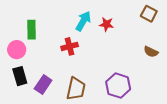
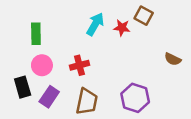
brown square: (149, 14) -> (144, 16), moved
red cross: (70, 46) -> (79, 65), moved
pink circle: (17, 50) -> (42, 65), moved

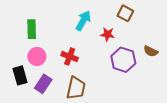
red star: (122, 28) -> (107, 34), moved
red cross: (79, 65) -> (70, 57), turned 35
purple hexagon: (135, 98) -> (123, 60), moved

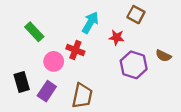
green rectangle: (32, 29) -> (34, 32), turned -42
pink circle: (37, 57) -> (54, 61), moved
red cross: (70, 57) -> (75, 50), moved

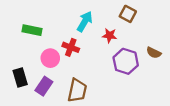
green rectangle: (34, 32) -> (32, 30), turned -36

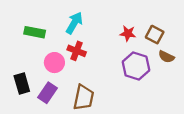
brown square: (128, 14) -> (155, 35), moved
cyan arrow: (85, 22) -> (74, 23), moved
red star: (110, 36) -> (128, 33), moved

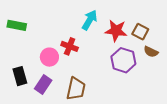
cyan arrow: (74, 23) -> (90, 20), moved
green rectangle: (35, 32) -> (17, 25), moved
red star: (128, 33) -> (116, 31), size x1.5

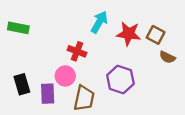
pink circle: (49, 57) -> (65, 76), moved
purple hexagon: (123, 60) -> (120, 80), moved
purple rectangle: (43, 84) -> (48, 94), turned -36

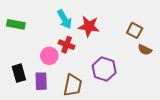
cyan arrow: (99, 22) -> (65, 19), moved, turned 120
red star: (129, 34) -> (89, 26), moved
pink circle: (65, 76) -> (49, 56), moved

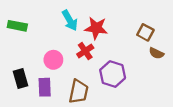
red cross: (67, 45) -> (85, 51), moved, turned 35

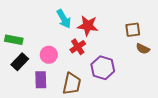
green rectangle: (17, 26) -> (14, 40), moved
brown square: (145, 32) -> (133, 30), turned -35
black rectangle: (21, 78) -> (20, 62), moved, turned 60

